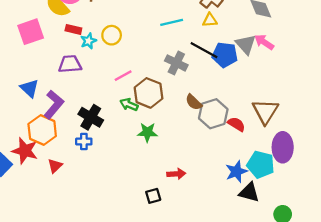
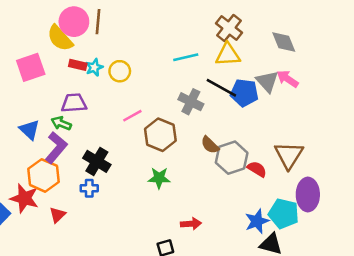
yellow triangle: (210, 20) -> (228, 55), size x1.5
cyan star: (88, 41) -> (94, 67), moved
green arrow: (129, 105) -> (61, 123), moved

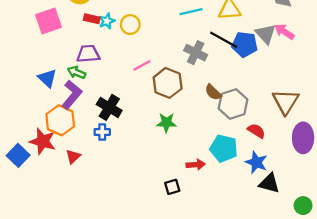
red semicircle: (257, 169) -> (256, 131), moved
cyan pentagon: (284, 214) -> (224, 148), moved
blue star: (257, 221) -> (256, 162), turned -30

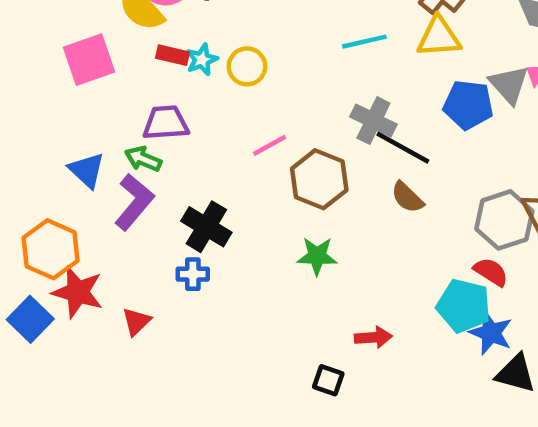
black line: (224, 40) -> (403, 148), moved
gray hexagon: (233, 104) -> (504, 220), moved
orange hexagon: (60, 120) -> (51, 249), moved
cyan pentagon: (224, 148) -> (464, 306), moved
black square: (172, 187) -> (328, 380), turned 35

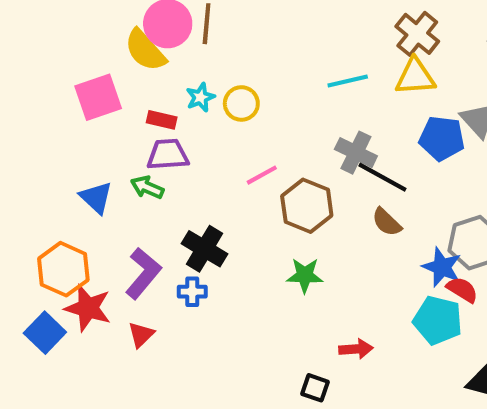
red rectangle: (172, 55) -> (162, 120), moved
purple L-shape: (134, 202) -> (143, 273), moved
blue star: (491, 333) -> (442, 267), moved

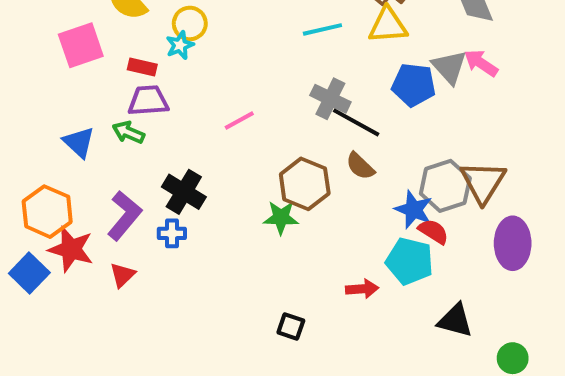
yellow circle: (241, 103) -> (190, 23), moved
brown hexagon: (307, 206) -> (305, 184), moved
red arrow: (356, 349) -> (362, 289), moved

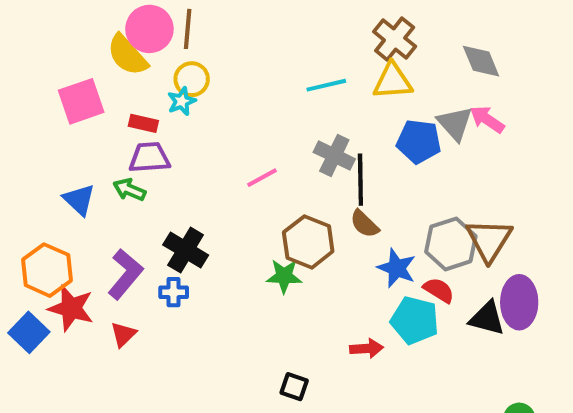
pink line: (239, 121) -> (262, 178), moved
black line: (356, 122) -> (360, 180), turned 60
blue star: (414, 210) -> (397, 268), moved
black triangle: (455, 321) -> (487, 318), moved

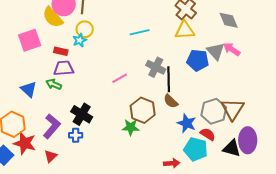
cyan line: (326, 85) -> (140, 32), moved

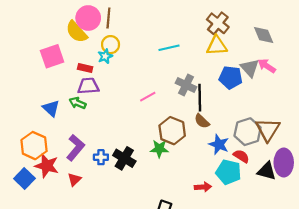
black cross: (82, 114) -> (124, 158), moved

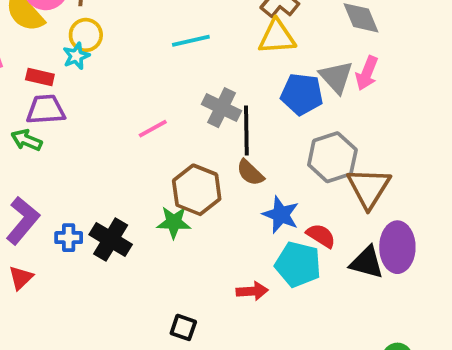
pink arrow: (267, 66) -> (367, 73), turned -102
gray hexagon: (248, 132) -> (332, 157), moved

